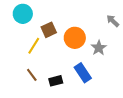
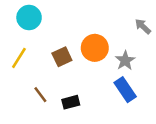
brown square: (49, 30) -> (62, 57), moved
yellow line: (34, 46) -> (19, 58), moved
blue rectangle: (83, 73) -> (125, 90), moved

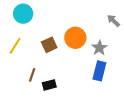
blue rectangle: (125, 90) -> (99, 71), turned 48
brown line: (40, 95) -> (32, 75), turned 56
black rectangle: (71, 102) -> (49, 85), moved

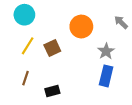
orange circle: (75, 38) -> (81, 27), moved
yellow line: (15, 46) -> (28, 46), moved
brown line: (32, 75) -> (25, 78), moved

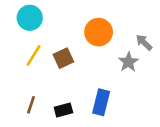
gray arrow: (121, 22) -> (144, 42), moved
blue rectangle: (106, 76) -> (101, 102), moved
brown line: (25, 78) -> (31, 105), moved

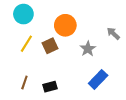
orange circle: (99, 32) -> (65, 25), moved
gray star: (128, 62) -> (88, 49), moved
blue rectangle: (101, 102) -> (98, 79), moved, turned 30

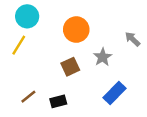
yellow line: (26, 44) -> (19, 45), moved
brown square: (50, 46) -> (70, 67), moved
brown line: (24, 83) -> (28, 97), turned 32

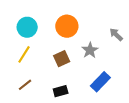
cyan circle: (27, 16) -> (27, 27), moved
yellow line: (19, 45) -> (24, 54), moved
black rectangle: (58, 101) -> (61, 91), moved

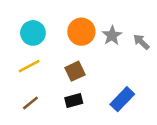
gray star: (90, 50) -> (112, 35), moved
yellow line: (24, 54) -> (29, 66), turned 30
black rectangle: (61, 91) -> (74, 100), moved

